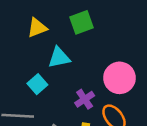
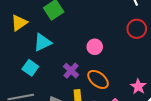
pink circle: (119, 78) -> (95, 47), size x0.6

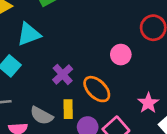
pink circle: (95, 47) -> (121, 55), moved

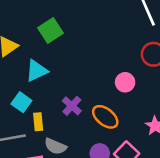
yellow rectangle: (68, 109) -> (38, 122), moved

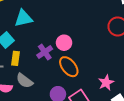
pink circle: (125, 82) -> (64, 43), moved

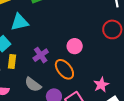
pink circle: (64, 43) -> (75, 46), moved
gray semicircle: (25, 81) -> (33, 85), moved

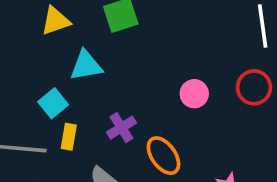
pink circle: (75, 46) -> (194, 94), moved

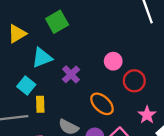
red circle: (254, 87) -> (134, 81), moved
purple cross: (121, 128) -> (71, 74), moved

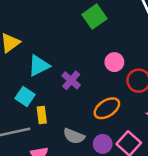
green square: (57, 22) -> (95, 17), moved
orange ellipse: (102, 104) -> (107, 108), turned -70

